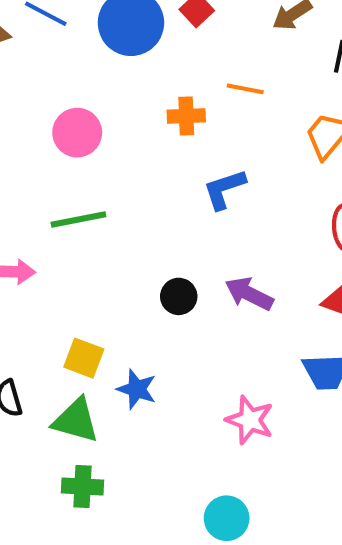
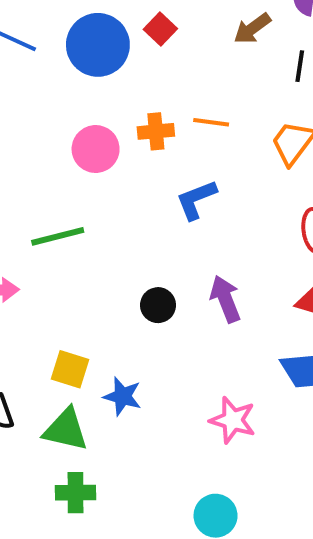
orange line: (245, 89) -> (211, 122), moved
pink circle: (77, 133) -> (96, 149), moved
purple arrow: (249, 294) -> (225, 299), turned 45

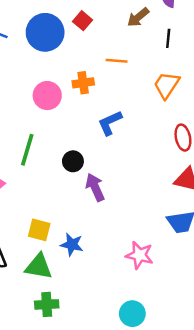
orange line: (211, 122) -> (117, 61), moved
green line: (58, 236) -> (27, 150), turned -56
purple arrow: (225, 299) -> (95, 187), moved
black circle: (158, 305) -> (73, 161), moved

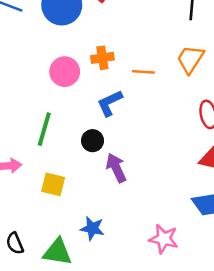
orange line: (117, 61) -> (143, 72), moved
blue L-shape: (110, 123) -> (110, 103), moved
yellow square: (39, 230) -> (53, 184), moved

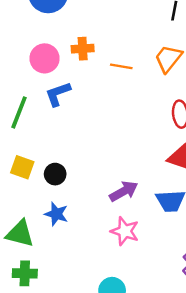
blue L-shape: (110, 103) -> (58, 94), moved
black circle: (93, 141) -> (55, 174), moved
purple arrow: (116, 168) -> (124, 191), moved, turned 80

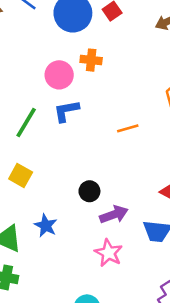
orange cross: (83, 49) -> (91, 60), moved
orange line: (121, 66) -> (128, 128), moved, turned -35
black circle: (55, 174) -> (89, 191), moved

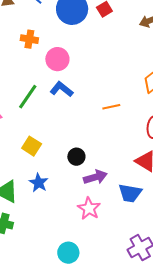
orange cross: (91, 60) -> (29, 39), moved
blue L-shape: (66, 111) -> (61, 89), turned 45
yellow square: (21, 175) -> (32, 146), moved

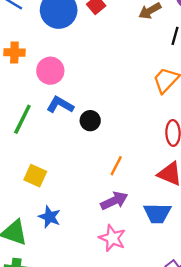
orange line: (111, 107) -> (116, 166), moved, turned -42
black circle: (76, 157) -> (90, 121), moved

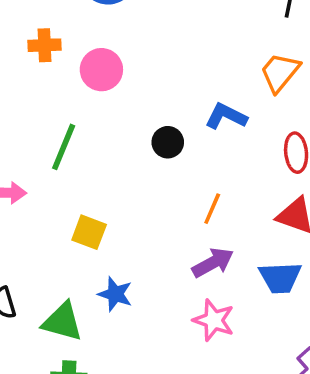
blue L-shape: (60, 105) -> (226, 116), moved

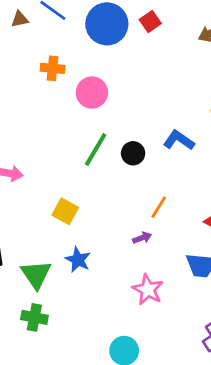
green line: (64, 147) -> (96, 150), moved
purple arrow: (213, 263) -> (142, 238), moved, size x0.6
green triangle: (62, 322) -> (36, 274), turned 32

